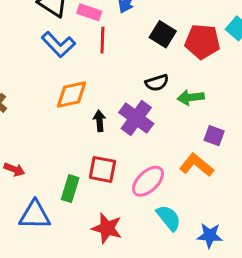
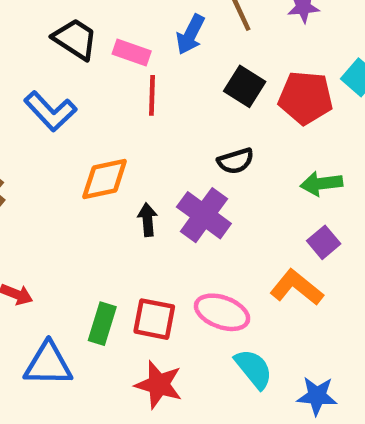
blue L-shape: (58, 45) -> (50, 111), moved
green arrow: (191, 97) -> (321, 184), moved
purple square: (214, 136) -> (324, 242), turned 30
red square: (102, 169) -> (154, 319), moved
pink ellipse: (148, 181) -> (222, 312), turned 64

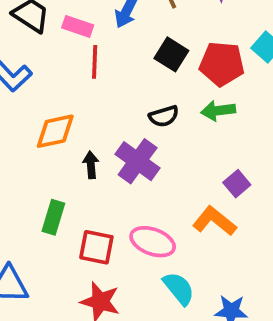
green arrow: (321, 184) -> (218, 111), moved
green rectangle: (102, 324) -> (53, 217), moved

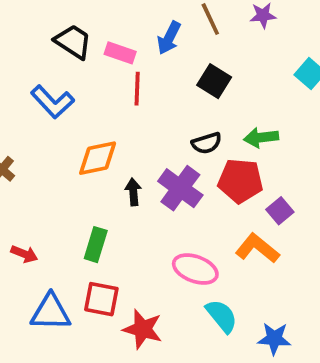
red pentagon: (222, 64) -> (240, 181), moved
red square: (96, 247) -> (101, 299), moved

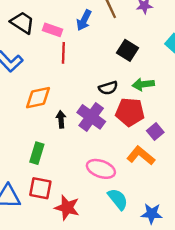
black square: (214, 81) -> (127, 50), moved

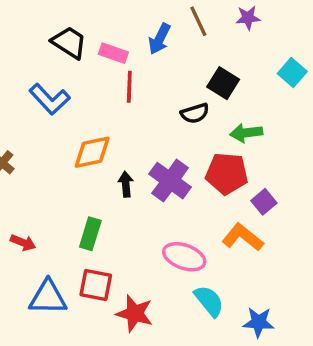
black semicircle: (108, 88) -> (195, 113), moved

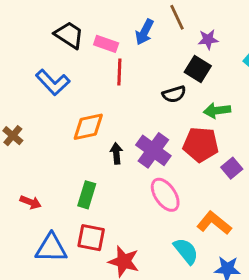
purple star: (248, 18) -> (208, 39), moved
orange L-shape: (243, 237) -> (214, 223), moved
pink ellipse: (184, 257) -> (165, 195), moved, turned 36

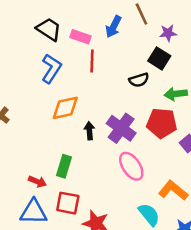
blue L-shape: (53, 82) -> (51, 69), moved, turned -104
red arrow: (31, 202) -> (37, 182), moved

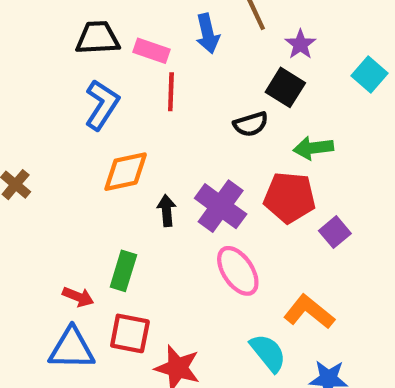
blue arrow: (114, 27) -> (208, 34), turned -40
black trapezoid: (49, 29) -> (98, 38), turned -36
purple star: (168, 33) -> (300, 44), turned -30

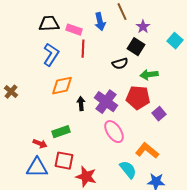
green rectangle: (123, 271) -> (61, 132), turned 54

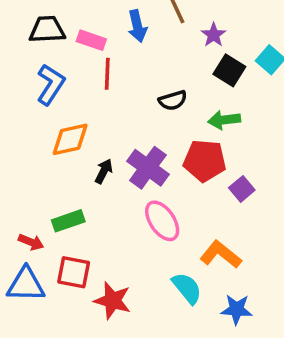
black square: (136, 47) -> (229, 70), moved
black arrow: (81, 104) -> (104, 171), turned 32

